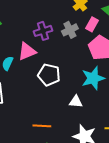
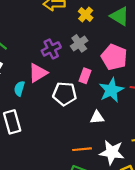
pink rectangle: (92, 24) -> (85, 76), moved
orange line: (42, 126) -> (82, 149), moved

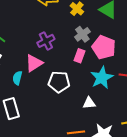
gray cross: (79, 43) -> (82, 34), moved
pink rectangle: (85, 76) -> (79, 56), moved

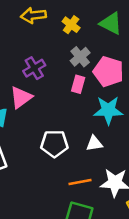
cyan star: (102, 78) -> (108, 110), turned 30
white pentagon: (59, 82) -> (54, 144), moved

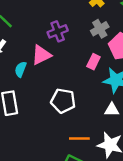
pink rectangle: (78, 84) -> (93, 62), moved
white triangle: (94, 143) -> (112, 110), moved

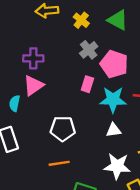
purple cross: (58, 31) -> (33, 58), moved, turned 30
orange line: (79, 139) -> (59, 163), moved

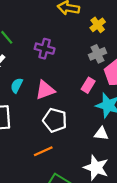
pink triangle: (33, 85) -> (45, 90), moved
orange line: (59, 163) -> (43, 151), turned -30

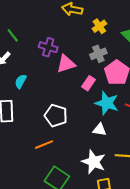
pink triangle: (45, 90) -> (66, 64), moved

